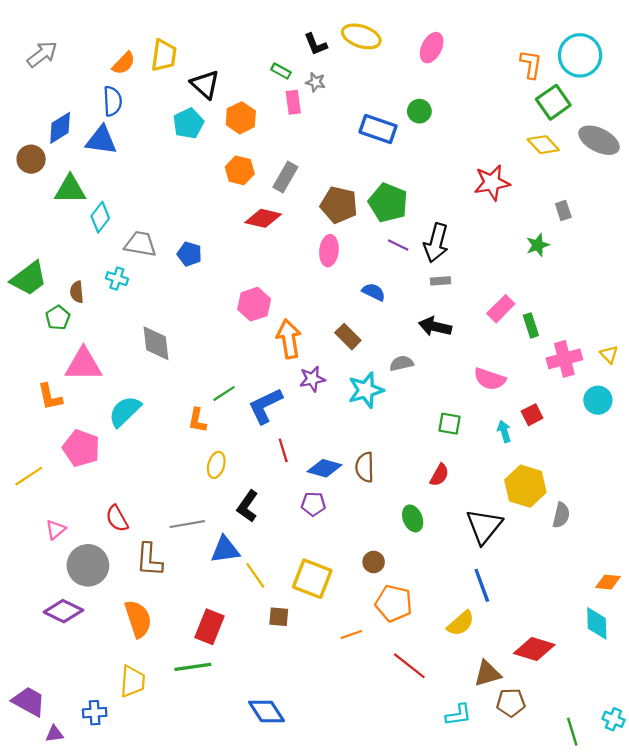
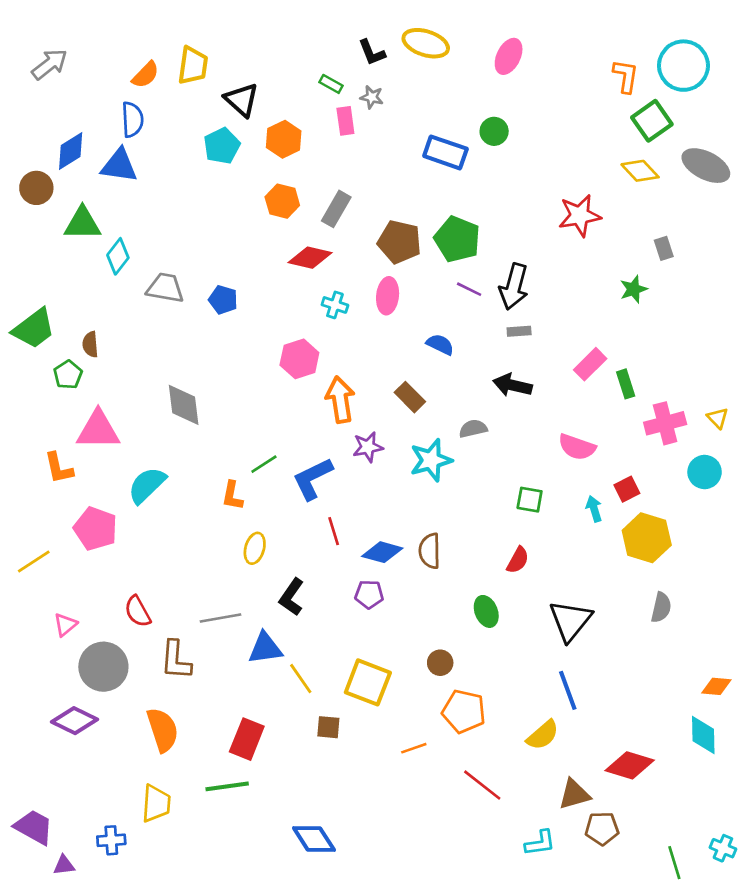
cyan cross: (117, 279) -> (335, 305), moved
yellow hexagon: (525, 486) -> (647, 538), moved

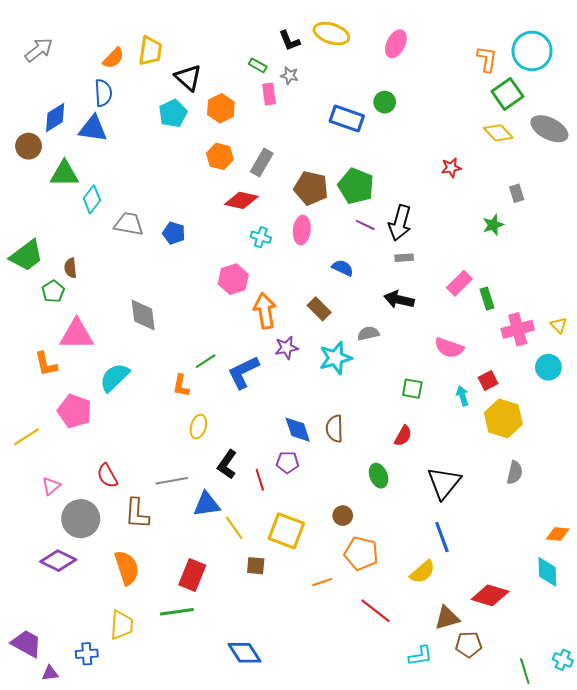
red star: (580, 216) -> (451, 168), size x0.6
red line: (334, 531) -> (260, 480), moved
blue diamond: (382, 552) -> (298, 430), turned 56

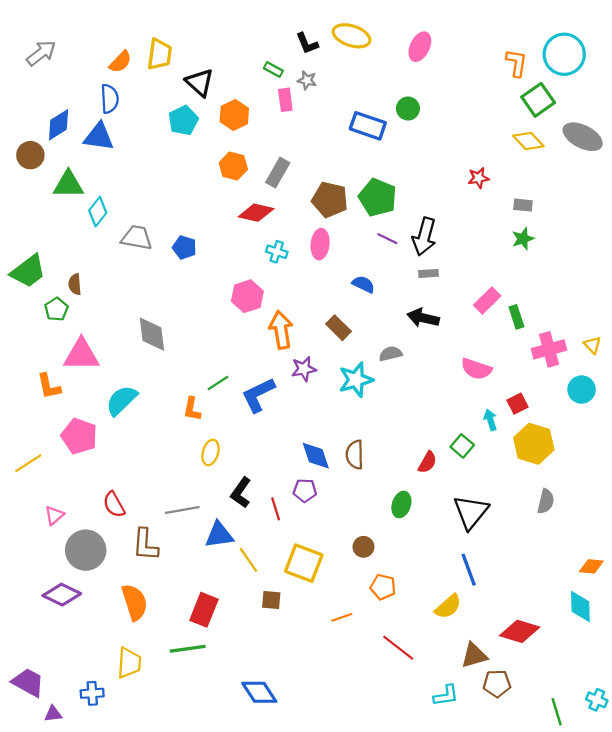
gray rectangle: (517, 193) -> (523, 205), moved, turned -66
green square: (412, 389) -> (462, 446), moved, turned 30
green ellipse: (379, 476) -> (401, 505), turned 40
orange pentagon: (361, 553) -> (383, 587), size x0.7

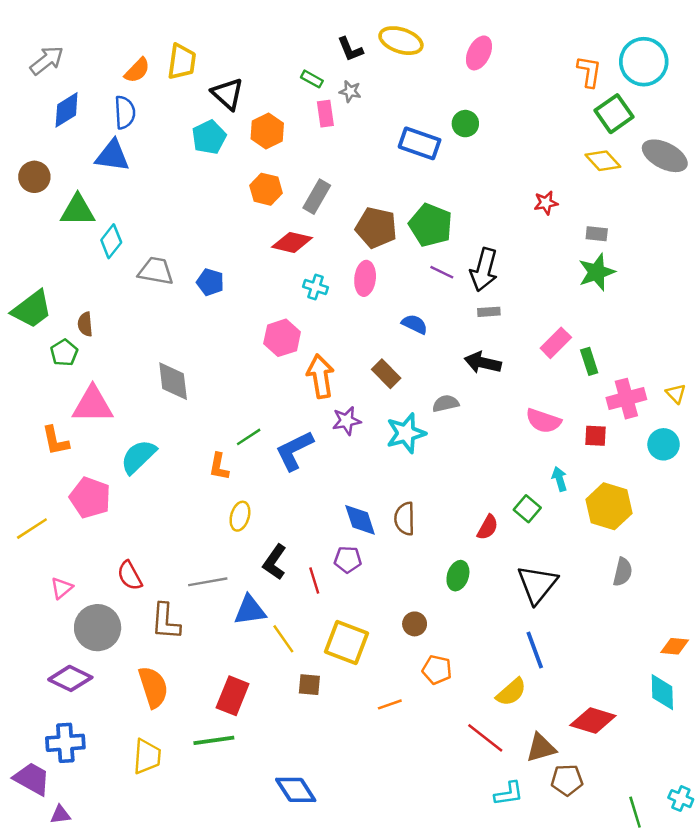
blue diamond: (59, 125) -> (67, 110), moved
green star: (523, 239) -> (597, 272), size x1.4
red square: (518, 404) -> (595, 436), moved, turned 30
red line: (398, 648) -> (485, 738), moved
blue cross: (92, 693) -> (65, 743), moved, size x1.4

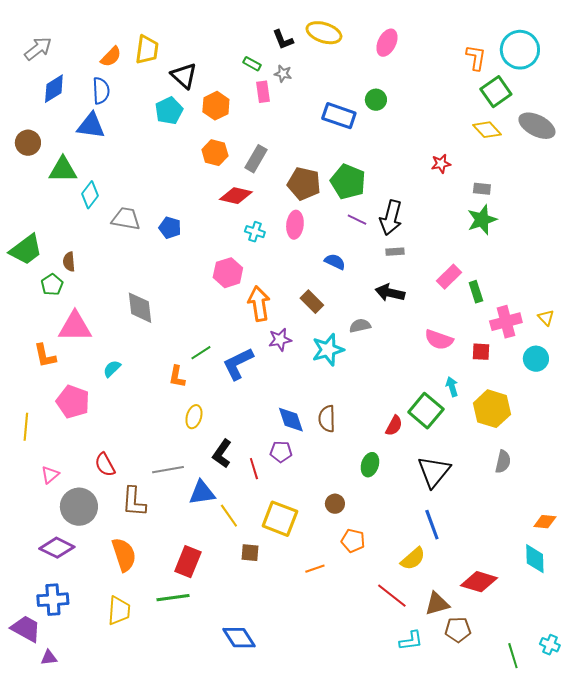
cyan semicircle: (138, 457) -> (112, 369), size x0.6
green square: (527, 509) -> (426, 411), size x1.6
yellow line: (32, 529) -> (26, 427), turned -52

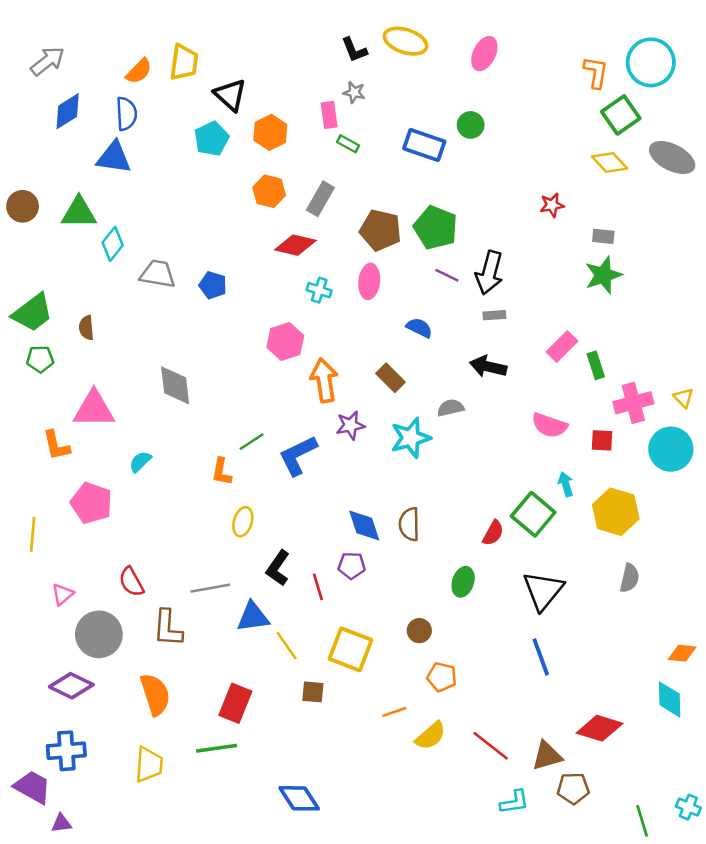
green rectangle: (252, 64) -> (348, 144), moved
brown circle: (28, 143) -> (23, 206), moved
green pentagon: (52, 285) -> (40, 359), moved, turned 30
cyan circle: (536, 359) -> (671, 449), size x1.4
yellow semicircle: (413, 559) -> (431, 736), moved

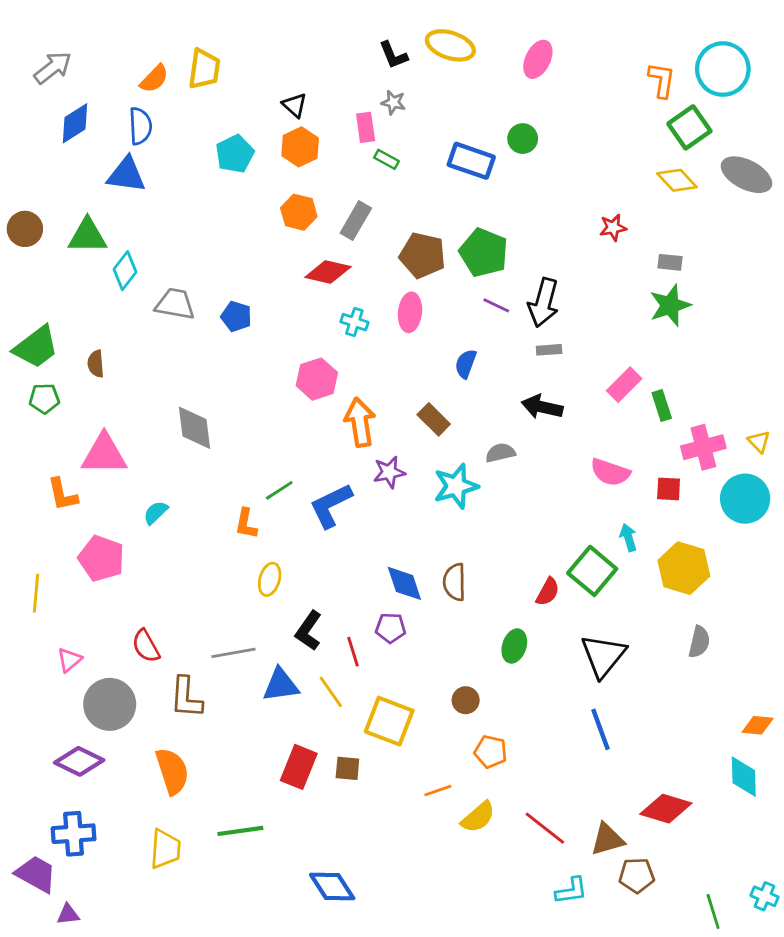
black triangle: (230, 95) -> (295, 105), moved, size x0.7
blue semicircle: (419, 328) -> (466, 364), turned -96
yellow line: (287, 646) -> (331, 692), moved
red rectangle: (235, 703) -> (299, 767), moved

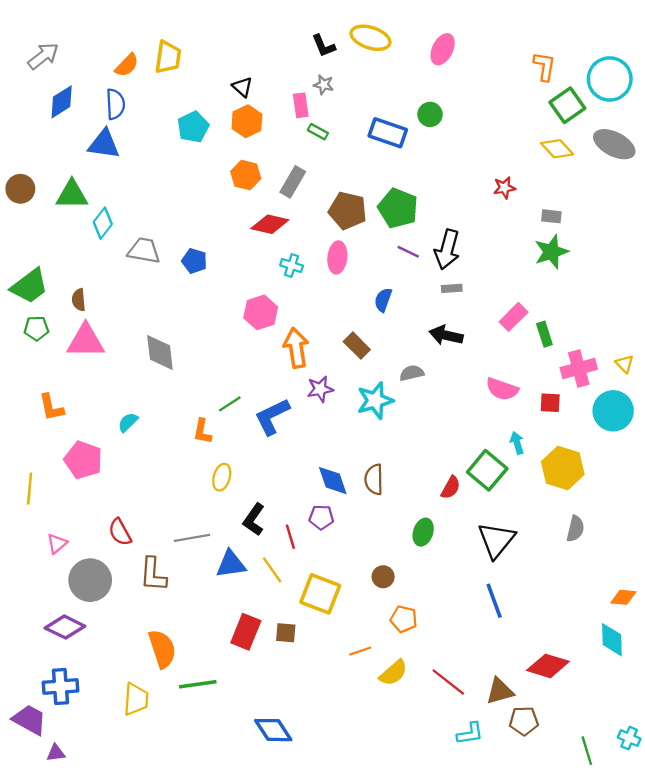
cyan circle: (723, 69) -> (610, 79), moved
pink triangle: (104, 454) -> (86, 341), moved
orange semicircle: (172, 771) -> (162, 649), moved

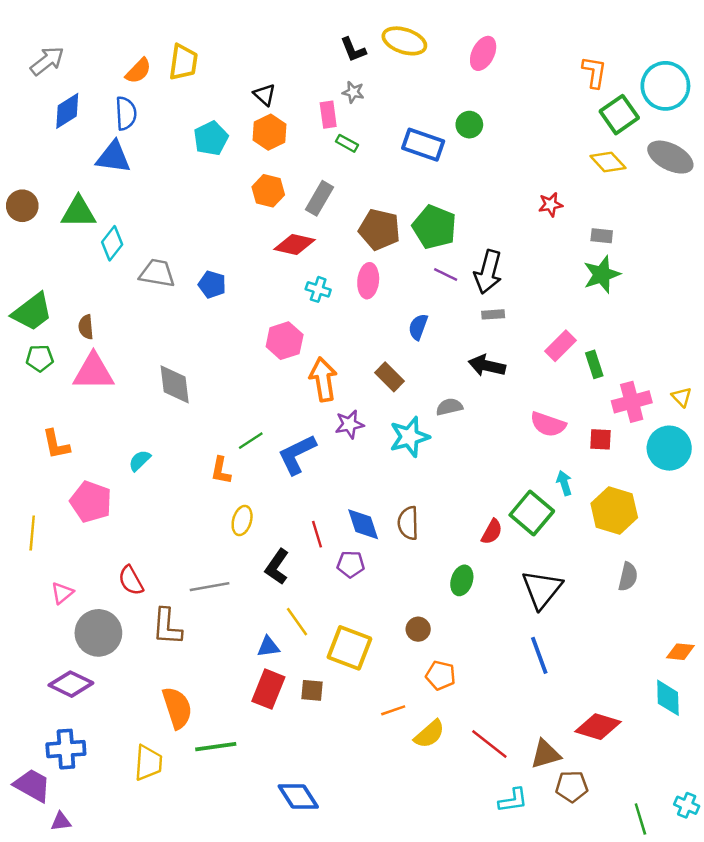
red line: (290, 537) -> (317, 534), moved
blue triangle: (231, 564) -> (268, 647), moved, size x0.7

